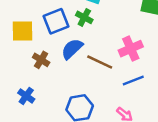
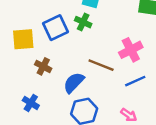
blue semicircle: (72, 49) -> (74, 83), moved

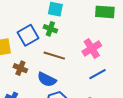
brown line: (101, 65) -> (54, 56), moved
blue semicircle: (74, 83) -> (47, 79), turned -102

